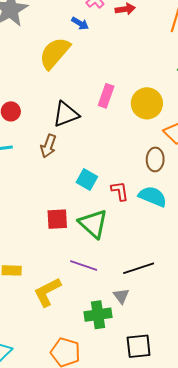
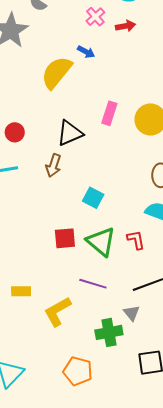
blue arrow: (80, 23) -> (86, 52), moved
red L-shape: (120, 191) -> (136, 240), moved

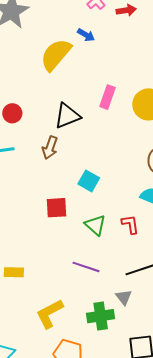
red square: (65, 238) -> (56, 208), moved
green triangle: (101, 242) -> (95, 225), size x0.7
yellow L-shape: (58, 311) -> (50, 314), moved

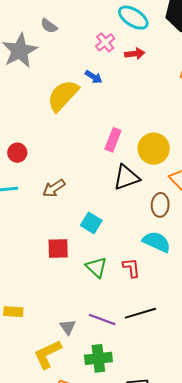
black triangle: (67, 116) -> (126, 177), moved
brown arrow: (50, 148) -> (54, 188), turned 35
purple line: (86, 267) -> (102, 320), moved
gray triangle: (124, 297) -> (68, 327), moved

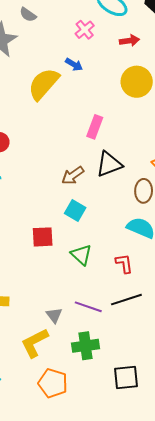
red arrow: (135, 54) -> (129, 41), moved
yellow circle: (154, 149) -> (137, 82), moved
brown arrow: (54, 188) -> (73, 176), moved
red L-shape: (131, 268) -> (124, 264), moved

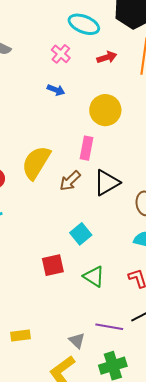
yellow circle: (137, 82) -> (105, 110), moved
yellow semicircle: (44, 84) -> (36, 163), moved
brown arrow: (73, 176) -> (70, 181), moved
cyan square: (75, 211) -> (81, 234), turned 30

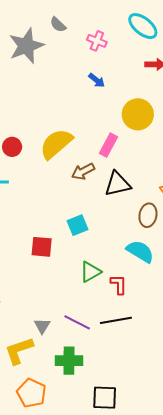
pink cross: (61, 54) -> (97, 41), moved, turned -36
green triangle: (94, 276) -> (90, 272), moved, turned 40

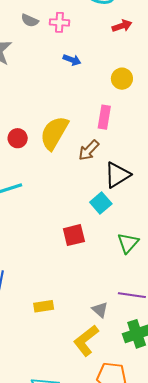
gray semicircle: (58, 25) -> (30, 20), moved
yellow circle: (138, 114) -> (122, 79), size x0.7
red circle: (12, 147) -> (18, 138), moved
black triangle: (118, 184) -> (117, 175), moved

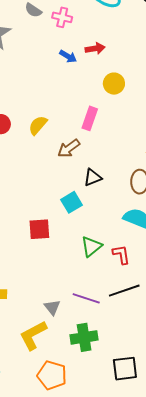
red arrow: (122, 26) -> (95, 48), moved
yellow semicircle: (54, 133) -> (38, 125), size x0.6
black triangle: (117, 175) -> (93, 177), size x0.7

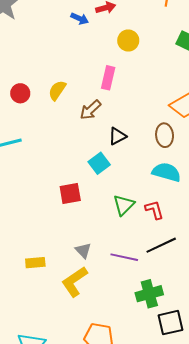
gray triangle: (52, 307) -> (83, 250), moved
yellow L-shape: (33, 335) -> (75, 282), moved
green cross: (84, 337) -> (149, 294), moved

